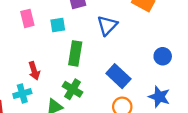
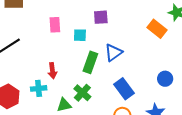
blue triangle: (107, 25) -> (113, 53), moved

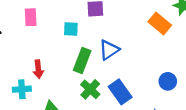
pink rectangle: (55, 25) -> (31, 17), moved
green cross: (82, 93) -> (90, 89), moved

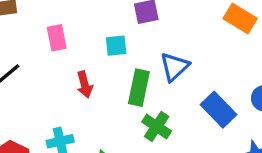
red arrow: (38, 69) -> (85, 85), moved
blue rectangle: (120, 92) -> (219, 110), moved

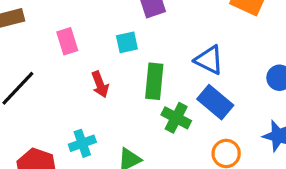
blue triangle: (174, 67) -> (209, 60), moved, turned -44
blue rectangle: (219, 110) -> (215, 102), moved

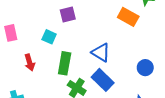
cyan square: (127, 42) -> (49, 37), turned 32

